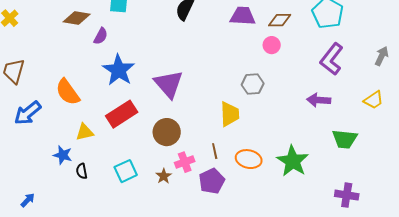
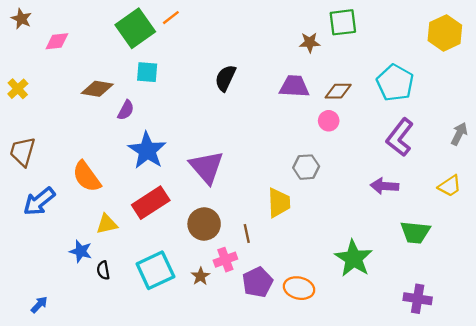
brown line: (215, 151) -> (247, 233), moved
orange ellipse: (249, 159) -> (299, 288), moved
cyan square: (126, 171) -> (155, 270), size x1.4

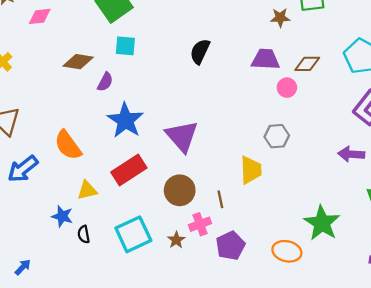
pink circle: (329, 121) -> (287, 88), moved
orange ellipse: (299, 288) -> (287, 251), moved

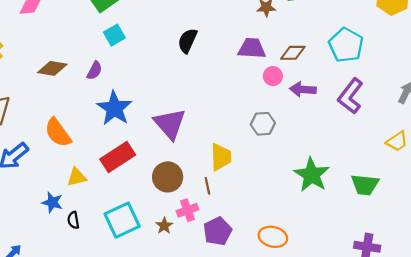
cyan square: (125, 46) -> (114, 35), turned -35
brown diamond: (78, 62) -> (52, 68), moved
purple arrow: (351, 154) -> (303, 89), moved
yellow trapezoid: (251, 170) -> (221, 157), moved
green star: (322, 223) -> (312, 175), moved

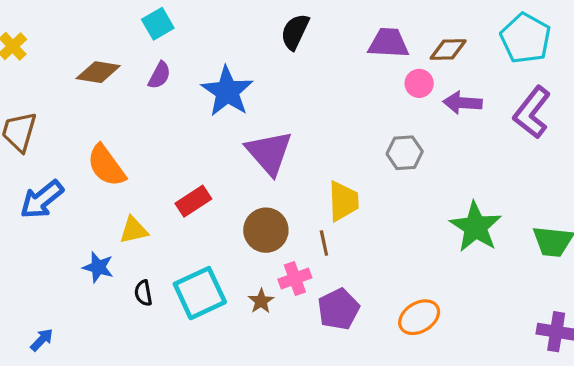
cyan square: (114, 35) -> (158, 24), moved
blue star: (114, 108) -> (227, 91), moved
red rectangle: (118, 157) -> (193, 201), size x0.7
black semicircle: (73, 220) -> (143, 293), moved
orange ellipse: (273, 237) -> (419, 317), turned -44

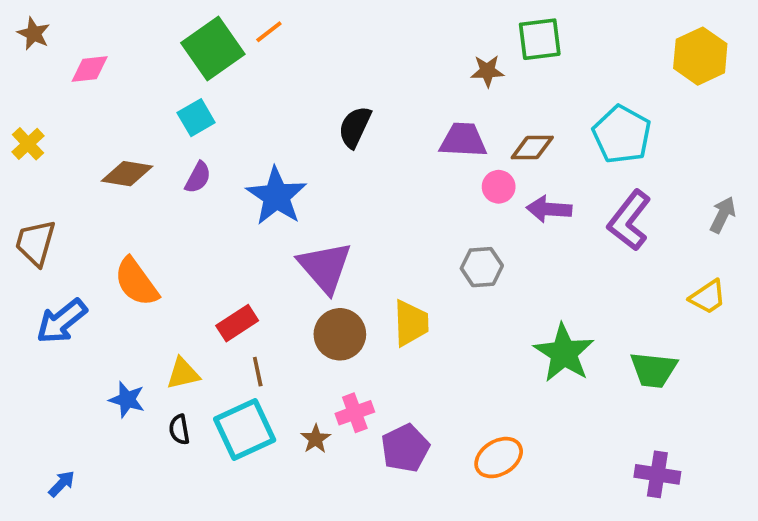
yellow triangle: (134, 230) -> (183, 374), moved
brown circle: (266, 230) -> (340, 334), moved
brown line: (324, 243) -> (258, 372), moved

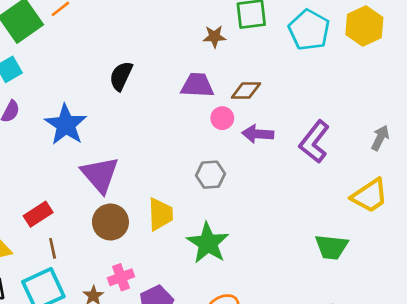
cyan pentagon: (622, 134) -> (309, 30), moved
yellow trapezoid: (708, 297) -> (370, 196), size x1.4
green star: (564, 353) -> (208, 243), moved

